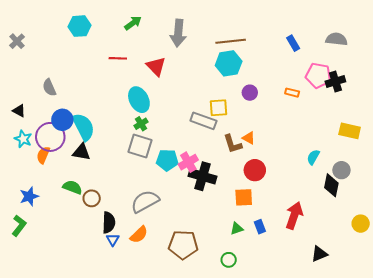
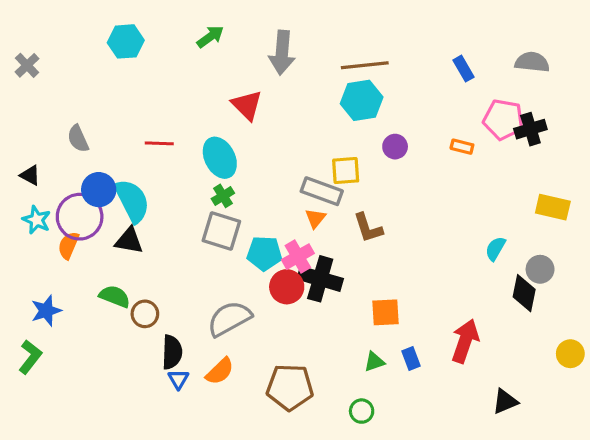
red line: (118, 58) -> (159, 143), moved
orange triangle: (249, 138) -> (315, 218), moved, turned 40
red circle: (255, 170) -> (287, 287), moved

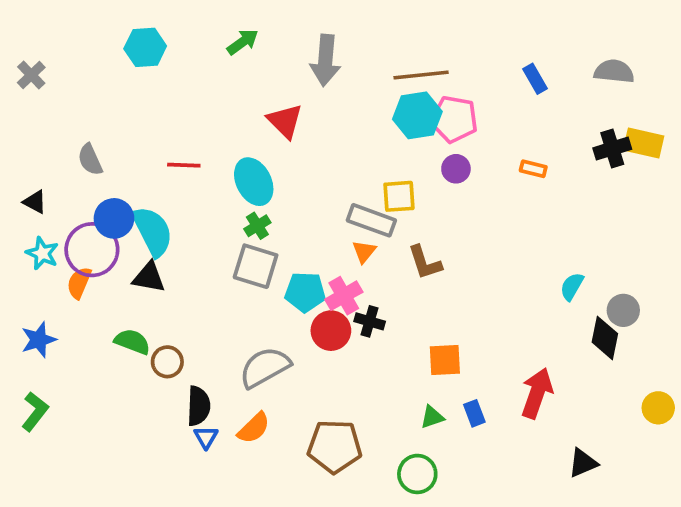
pink pentagon: (503, 119) -> (454, 119), moved
yellow rectangle: (553, 207) -> (644, 143), moved
black cross: (320, 279) -> (370, 321), size x0.6
blue star: (46, 311) -> (39, 340), moved
green circle: (362, 411) -> (417, 474), size x1.4

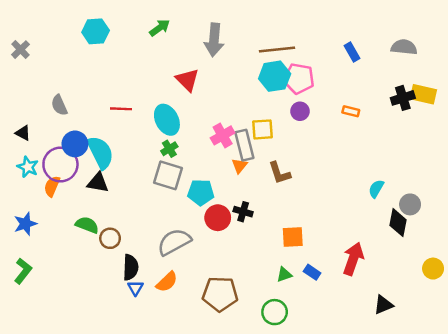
gray rectangle: (371, 220) -> (244, 145), turned 56
pink cross: (344, 296) -> (223, 135), moved
blue rectangle: (474, 413) -> (312, 272), turned -35

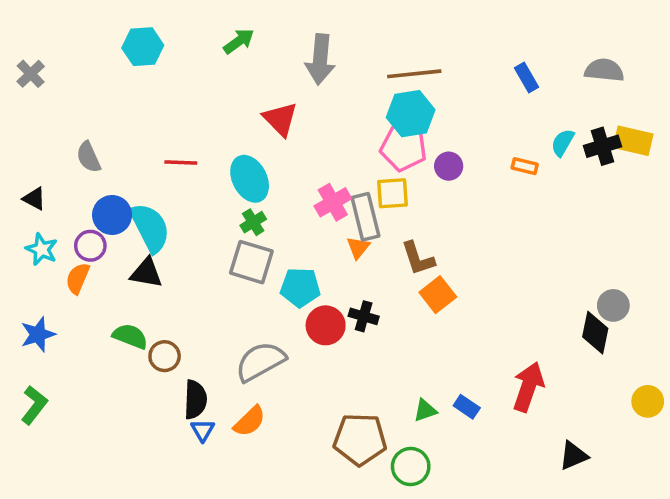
pink pentagon: (299, 79) -> (403, 148), moved
purple circle: (60, 164) -> (90, 246), size x0.6
cyan semicircle: (376, 189) -> (563, 143), moved
orange square: (293, 237) -> (438, 295), moved, turned -35
brown pentagon: (220, 294) -> (360, 439), moved

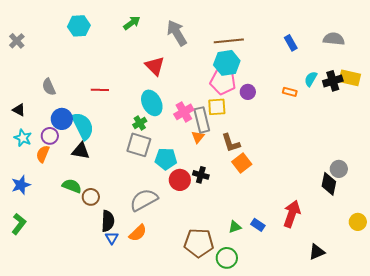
gray arrow: (320, 59) -> (177, 33), turned 144
cyan ellipse: (250, 179) -> (152, 103), moved

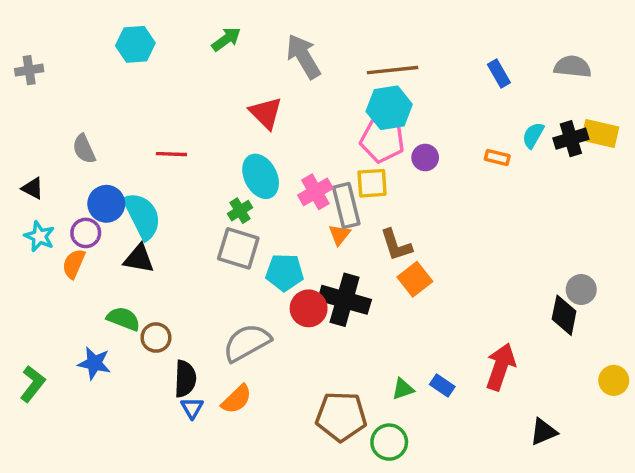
gray cross: (17, 41) -> (29, 70), turned 35
black cross: (201, 175) -> (345, 300), size x1.8
blue star: (21, 185) -> (94, 363), moved, turned 30

